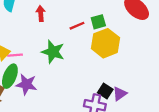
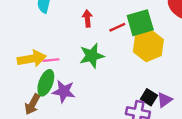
red arrow: (41, 14) -> (87, 18), moved
green square: (98, 22) -> (140, 23), size x1.6
green star: (53, 52) -> (92, 56), turned -30

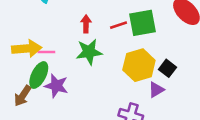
red arrow: (87, 18) -> (86, 24), moved
yellow hexagon: (148, 46) -> (139, 65), moved
black square: (149, 97) -> (167, 68), moved
purple triangle: (164, 100) -> (156, 90), moved

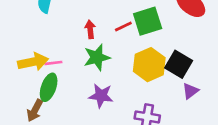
black square: (167, 68) -> (179, 64), size x1.5
purple star: (56, 86) -> (101, 96), moved
purple triangle: (156, 90) -> (190, 91), moved

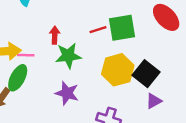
red arrow: (90, 29) -> (55, 35), moved

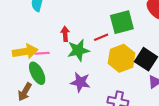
red line: (98, 30) -> (101, 37), moved
green ellipse: (18, 78) -> (37, 73), turned -50

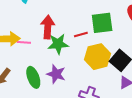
red arrow: (65, 34) -> (48, 27), size x1.6
green ellipse: (37, 73) -> (33, 77), moved

